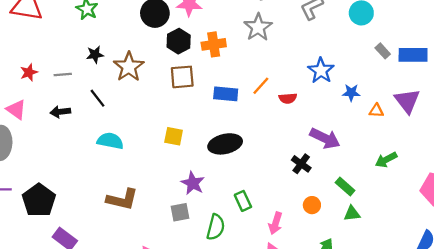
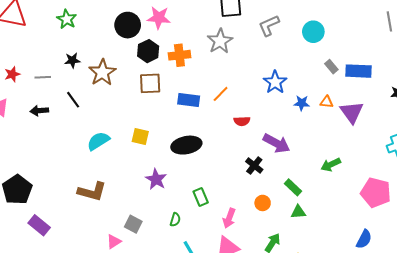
red semicircle: (288, 98) -> (242, 121), moved
orange triangle: (376, 111) -> (327, 102), moved
cyan semicircle: (110, 141) -> (98, 141), moved, turned -45
gray square: (180, 212) -> (133, 224), moved, turned 36
green semicircle: (216, 227) -> (175, 220), size x0.6

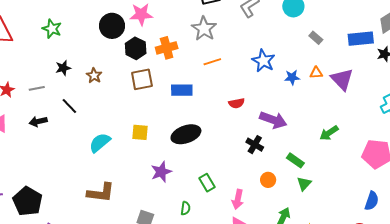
blue rectangle: (358, 71) -> (361, 39), moved
brown star: (102, 72) -> (94, 76), size x0.6
orange line: (221, 94) -> (212, 62), moved, turned 36
purple star: (156, 179) -> (161, 172), turned 30
green triangle: (298, 212) -> (304, 184), turned -35

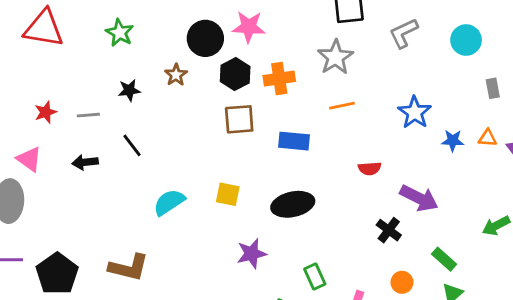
gray rectangle: (316, 38) -> (493, 88), turned 32
brown star: (94, 76) -> (176, 75), moved
brown L-shape: (101, 193) -> (129, 267), moved

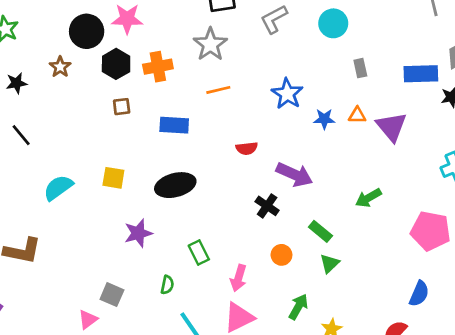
brown square: (239, 119) -> (122, 107), size x0.6

